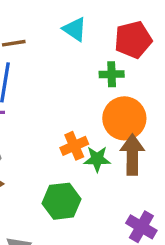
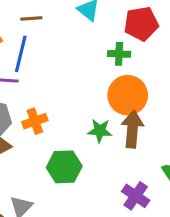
orange cross: (74, 146) -> (35, 121), moved

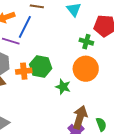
brown arrow: (132, 129) -> (80, 117), moved
green hexagon: (64, 167) -> (41, 66), moved

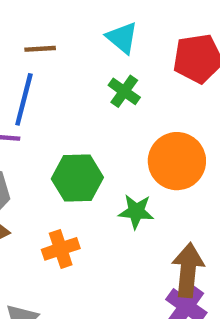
green cross: (86, 42) -> (124, 91), moved, turned 32
orange cross: (24, 71) -> (61, 249), moved

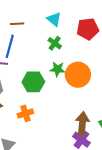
green star: (136, 211) -> (57, 69), moved

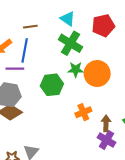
green cross: (55, 43) -> (70, 43), size x1.6
orange cross: (25, 113) -> (83, 112), moved
brown arrow: (82, 124) -> (106, 123), size x0.7

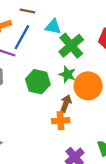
cyan triangle: (68, 19) -> (53, 27), moved, turned -42
brown line: (30, 27) -> (28, 11), moved
brown arrow: (106, 123) -> (66, 103), moved

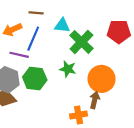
green star: (67, 74) -> (68, 69), moved
green hexagon: (38, 82) -> (35, 79), moved
brown arrow: (66, 103) -> (95, 100), moved

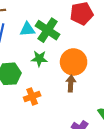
cyan triangle: (62, 26) -> (27, 29), moved
orange cross: (79, 115) -> (32, 96), moved

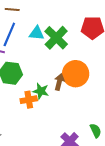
green star: (39, 59) -> (41, 91), moved
brown arrow: (71, 83) -> (59, 82), moved

